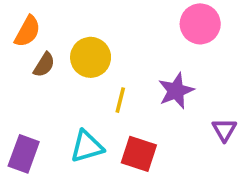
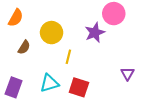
brown semicircle: (44, 65) -> (24, 47), moved
purple star: (176, 91) -> (95, 33), moved

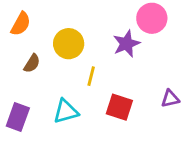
purple triangle: (127, 74) -> (170, 99), turned 48
red square: (79, 87) -> (119, 107), moved

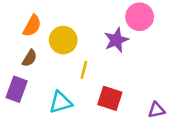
orange semicircle: (21, 24) -> (32, 26), moved
purple triangle: (170, 99) -> (156, 110), moved
purple rectangle: (18, 117) -> (17, 89), moved

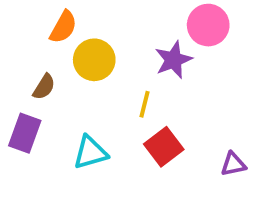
orange semicircle: (32, 26) -> (63, 27), moved
yellow line: (84, 70) -> (144, 104), moved
red square: (110, 98) -> (164, 147), turned 35

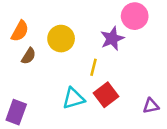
orange semicircle: (63, 27) -> (20, 31), moved
purple rectangle: (25, 133) -> (16, 112), moved
cyan triangle: (90, 153) -> (74, 98), moved

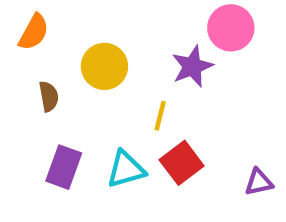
orange semicircle: (20, 31) -> (34, 32), moved
brown semicircle: (29, 56) -> (49, 96), turned -42
purple rectangle: (16, 112) -> (64, 167), moved

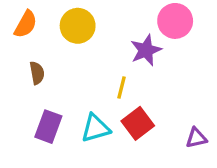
yellow circle: (104, 66) -> (78, 26), moved

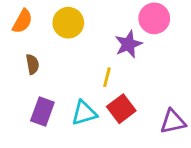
purple triangle: (196, 138) -> (173, 122), size x1.4

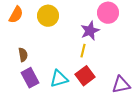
brown semicircle: (32, 64) -> (23, 55), moved
yellow line: (107, 77) -> (83, 51), moved
purple rectangle: (42, 112) -> (30, 78), turned -48

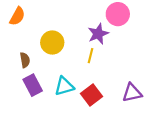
yellow circle: (48, 16) -> (52, 43), moved
red square: (85, 76) -> (92, 95), moved

